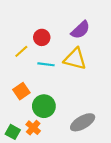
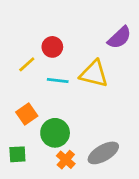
purple semicircle: (80, 30) -> (119, 38), moved
orange cross: (33, 128) -> (66, 160), moved
green square: (13, 132) -> (17, 154), moved, turned -32

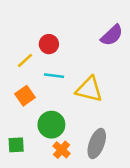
yellow triangle: (94, 74) -> (89, 89), moved
orange square: (27, 114) -> (25, 96), moved
gray ellipse: (103, 153) -> (97, 144), turned -40

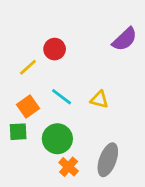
cyan line: (54, 76) -> (62, 97), moved, turned 30
yellow triangle: (89, 89) -> (99, 99), size x0.6
green square: (16, 145) -> (18, 132), moved

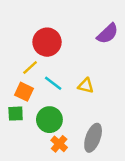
red circle: (55, 49) -> (47, 42), size x1.5
yellow line: (28, 67) -> (30, 68), moved
orange square: (28, 107) -> (24, 92), turned -30

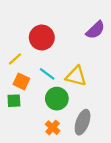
yellow line: (30, 68) -> (15, 59), moved
yellow triangle: (86, 86) -> (76, 76), size x1.5
green circle: (49, 120) -> (57, 99), moved

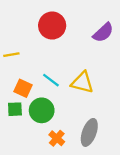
red circle: (42, 38) -> (52, 26), moved
yellow line: (15, 59) -> (11, 55), moved, turned 32
green circle: (57, 99) -> (42, 110), moved

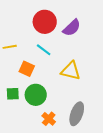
purple semicircle: (103, 33) -> (72, 28), moved
cyan line: (51, 80) -> (44, 50), moved
orange square: (23, 88) -> (27, 69), moved

